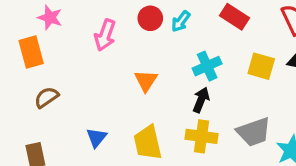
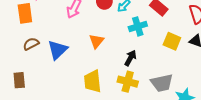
cyan cross: (207, 66) -> (138, 26), moved
blue triangle: (96, 138) -> (58, 50), moved, size x1.5

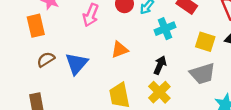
orange triangle: (96, 41) -> (120, 50), turned 35
yellow cross: (128, 82) -> (159, 92), turned 36
gray trapezoid: (162, 83) -> (202, 74), moved

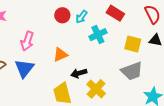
pink arrow: (91, 15) -> (27, 41), moved
black arrow: (160, 65) -> (79, 73), moved, turned -126

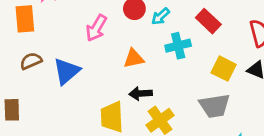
pink arrow: (27, 41) -> (96, 28), moved
orange triangle: (60, 55) -> (134, 58), moved

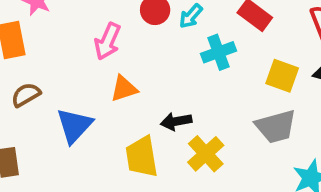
orange triangle: (134, 58) -> (124, 89), moved
blue triangle: (67, 71) -> (74, 126), moved

